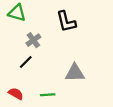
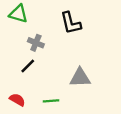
gray cross: (33, 40) -> (36, 43), turned -32

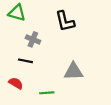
black line: (28, 66) -> (25, 61), turned 56
red semicircle: (17, 100) -> (16, 83), moved

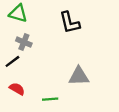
gray cross: (33, 39) -> (24, 42), moved
black line: (25, 61) -> (12, 61), moved, turned -48

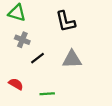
black line: (12, 61) -> (37, 58), moved
gray triangle: (79, 76) -> (72, 59), moved

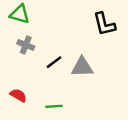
black L-shape: (66, 21) -> (104, 24), moved
black line: (37, 58) -> (54, 62), moved

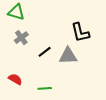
black L-shape: (104, 24) -> (80, 32), moved
gray cross: (26, 45) -> (21, 38), turned 32

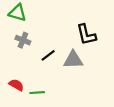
gray cross: (21, 38) -> (23, 40), turned -32
green line: (45, 88) -> (37, 93), moved

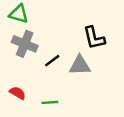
gray cross: (23, 40) -> (25, 44), size x1.5
green line: (37, 93) -> (50, 102), moved

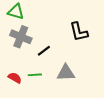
gray triangle: (80, 65) -> (66, 73), moved
green line: (50, 102) -> (35, 75), moved

